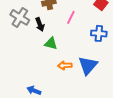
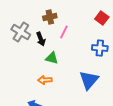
pink line: (71, 17) -> (64, 32), moved
orange arrow: (65, 65) -> (45, 80), moved

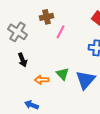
black arrow: (41, 39) -> (23, 60), moved
green triangle: (52, 58) -> (63, 74), moved, turned 32

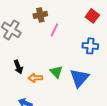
black arrow: (23, 60) -> (18, 67), moved

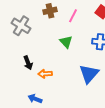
pink line: (54, 30) -> (73, 16), moved
green triangle: (56, 72) -> (66, 42), moved

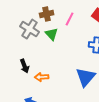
gray cross: (21, 26) -> (30, 29), moved
green triangle: (66, 42) -> (52, 34), moved

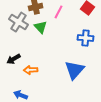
black arrow: (25, 66) -> (14, 59), turned 80

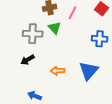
gray cross: (19, 22) -> (33, 34), moved, turned -30
orange arrow: (31, 70) -> (58, 71), moved

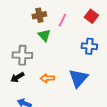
gray cross: (33, 34) -> (22, 55), moved
black arrow: (28, 60) -> (17, 77), moved

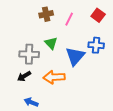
green triangle: (44, 35) -> (51, 43), moved
orange arrow: (47, 78) -> (54, 77), size x1.5
blue triangle: (78, 78) -> (75, 56), moved

